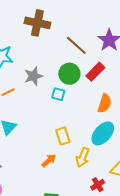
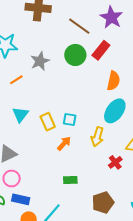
cyan square: (58, 94) -> (70, 119), moved
yellow rectangle: (63, 136) -> (48, 122), moved

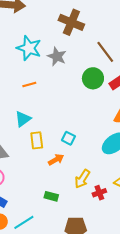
gray star: (40, 61) -> (57, 56), moved, turned 30
yellow rectangle: (48, 122) -> (37, 140), moved
yellow arrow: (97, 137) -> (82, 179), moved

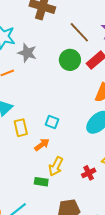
gray star: (57, 56) -> (27, 53), moved
yellow arrow: (82, 179) -> (56, 166), moved

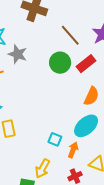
cyan square: (52, 122) -> (55, 139), moved
orange arrow: (42, 145) -> (73, 150), moved, turned -35

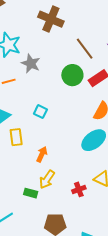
cyan square: (55, 139) -> (40, 112), moved
orange arrow: (73, 150) -> (42, 154), moved

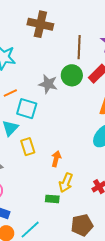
brown line: (85, 49) -> (79, 47), turned 50
gray star: (31, 64) -> (48, 84), moved
cyan square: (40, 112) -> (27, 109), moved, size x1.5

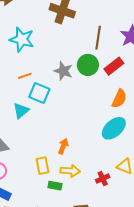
yellow rectangle: (28, 147) -> (42, 166), moved
yellow arrow: (66, 183) -> (70, 171), turned -114

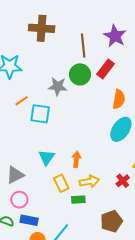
cyan triangle: (21, 111) -> (47, 157), moved

